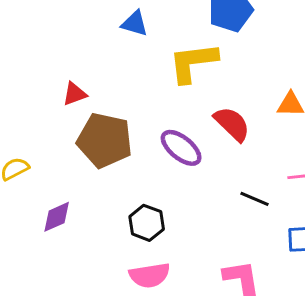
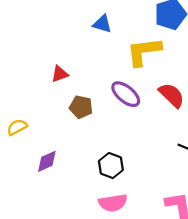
brown pentagon: (105, 140) -> (81, 107), size x0.6
purple ellipse: (181, 148) -> (126, 94), moved

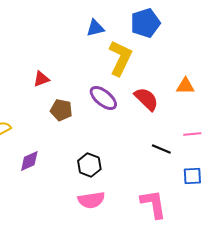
blue triangle: (102, 24) -> (95, 28), moved, turned -30
yellow L-shape: (144, 52) -> (120, 58), turned 123

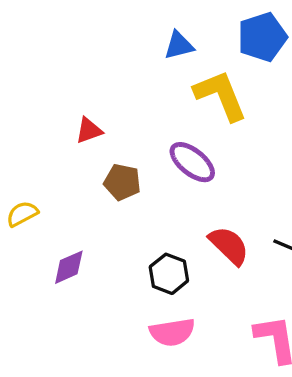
yellow L-shape: (120, 58) -> (221, 95), turned -48
red semicircle: (146, 99) -> (229, 245), moved

